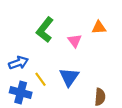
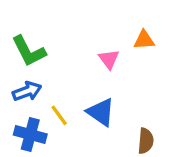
green L-shape: (45, 30) -> (29, 51), moved, turned -65
blue triangle: (69, 77) -> (101, 112), turned -30

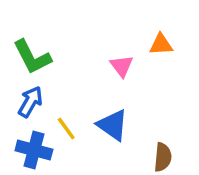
blue arrow: (27, 91) -> (30, 102), turned -40

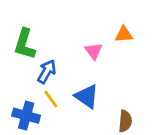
green L-shape: (32, 57) -> (25, 44), turned 44
blue arrow: (30, 102) -> (47, 72), moved

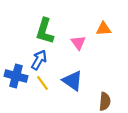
green L-shape: (25, 44) -> (45, 31), moved
blue cross: (26, 116) -> (16, 76), moved

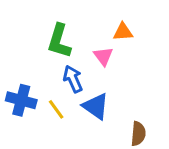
orange triangle: (104, 29) -> (123, 32), moved
blue arrow: (39, 60) -> (73, 79), moved, turned -54

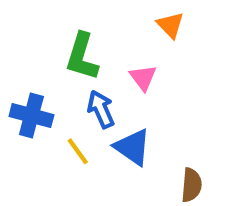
orange triangle: (123, 32) -> (170, 25), moved, turned 50
blue cross: (21, 100) -> (31, 116), moved

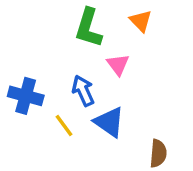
green L-shape: (82, 57) -> (88, 28), moved

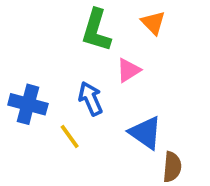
pink triangle: (118, 64) -> (128, 70), turned 35
blue triangle: (109, 122) -> (146, 133), moved

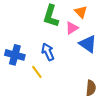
pink triangle: (128, 70) -> (72, 28), moved
blue triangle: (146, 133) -> (88, 44), moved

